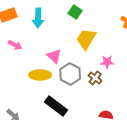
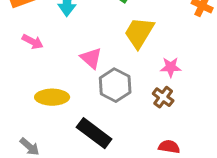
yellow ellipse: (40, 75) -> (52, 97), moved
brown cross: (95, 78) -> (163, 97), moved

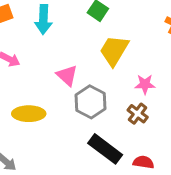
black rectangle: (94, 133) -> (105, 149), moved

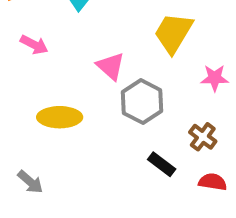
brown cross: (138, 114) -> (203, 137), moved
black rectangle: (105, 149) -> (162, 164), size x0.6

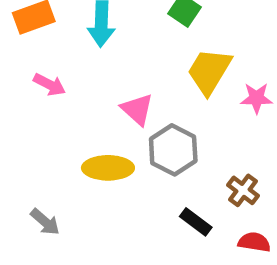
pink star: (215, 78) -> (256, 98), moved
yellow ellipse: (60, 117) -> (108, 168), moved
gray arrow: (30, 182) -> (45, 222), moved

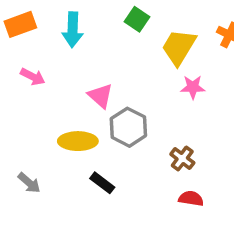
yellow trapezoid: (209, 71) -> (179, 47), moved
black rectangle: (196, 222) -> (102, 183), moved

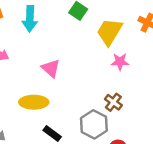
gray hexagon: (128, 127) -> (94, 124), moved
brown cross: (182, 158) -> (113, 102), moved

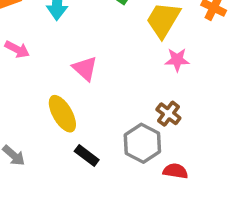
yellow ellipse: (34, 102) -> (62, 114), turned 60

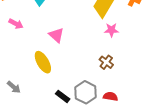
gray hexagon: (142, 143) -> (85, 92), moved
black rectangle: (87, 155) -> (63, 96), moved

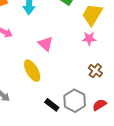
pink star: (111, 30) -> (89, 39), moved
red semicircle: (110, 96) -> (99, 105), turned -40

